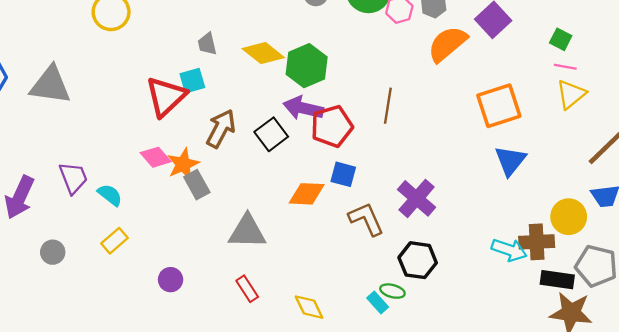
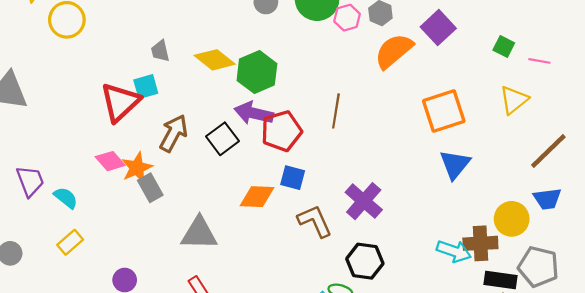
pink line: (565, 67) -> (539, 61), moved

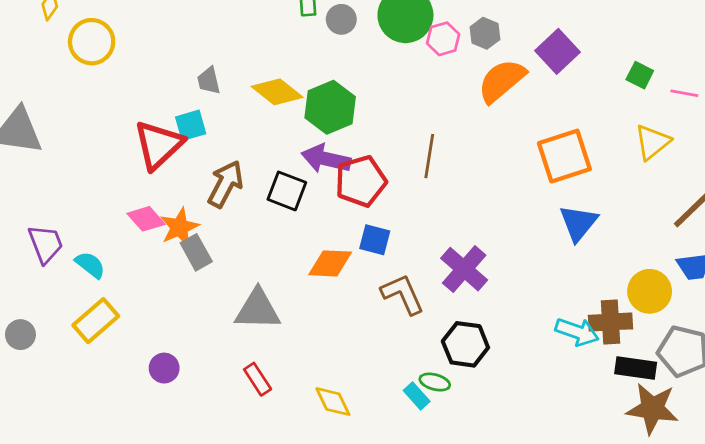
black square: (223, 139) -> (287, 191), turned -32
yellow rectangle: (70, 242) -> (96, 321), size x1.4

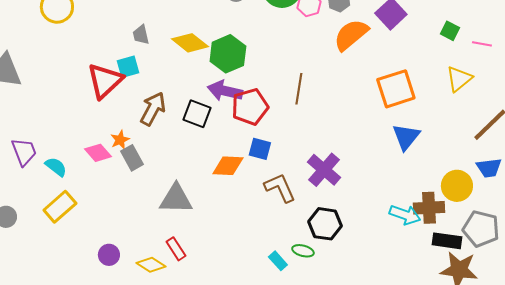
pink diamond: (146, 219) -> (98, 153), moved
orange star: (179, 227) -> (120, 140), size x0.7
purple circle: (164, 368) -> (109, 255), moved
cyan rectangle: (417, 396) -> (278, 261), moved
yellow diamond: (333, 402) -> (151, 265), moved, turned -32

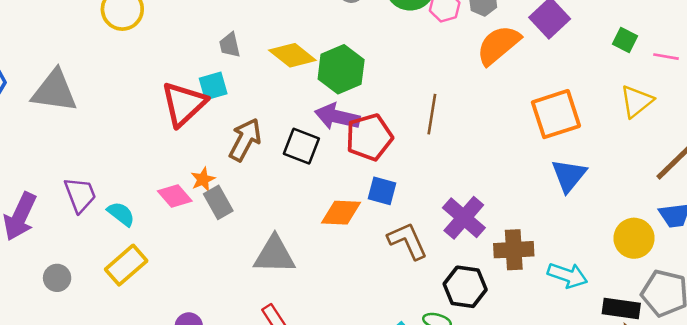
brown cross: (429, 208) -> (514, 250), moved

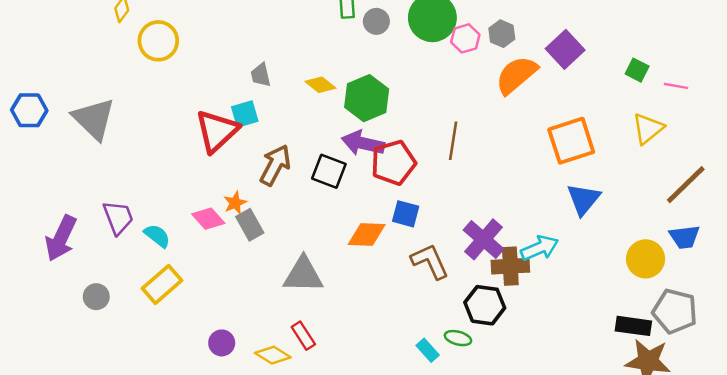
yellow diamond: (292, 55) -> (320, 85), size x0.7
gray triangle: (54, 91) -> (94, 119), turned 36
brown cross: (514, 250) -> (510, 266), moved
cyan arrow: (567, 275) -> (540, 248), moved, turned -42

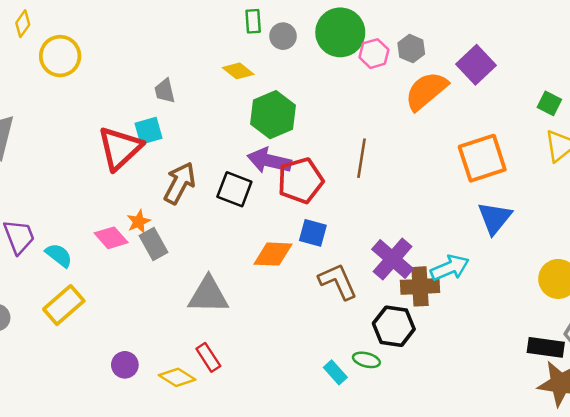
green square: (637, 70) -> (549, 103), moved
yellow diamond: (320, 85) -> (238, 71), moved

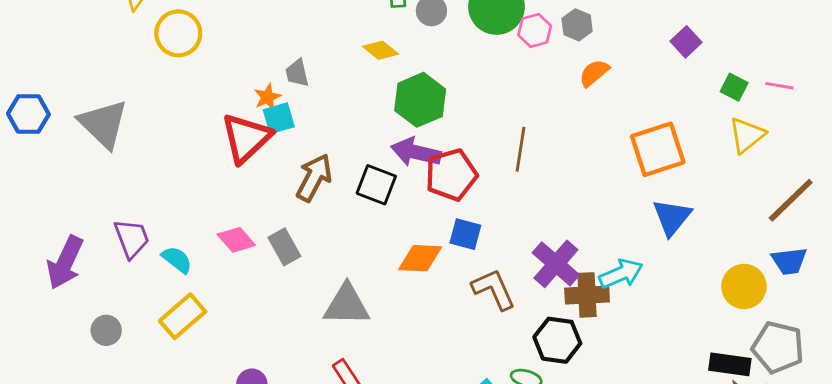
purple square: (476, 65) -> (686, 42), moved, size x0.7
orange semicircle: (426, 91) -> (594, 73), size x0.6
orange star: (139, 222) -> (267, 97), moved

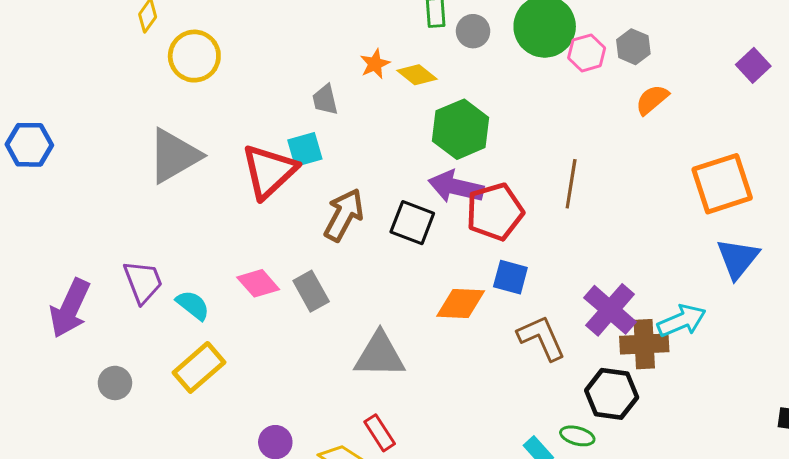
orange star: (267, 97) -> (375, 64), moved
gray triangle: (103, 124) -> (174, 156), moved, turned 46

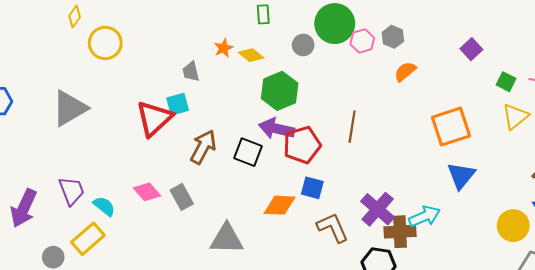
gray circle: (473, 31) -> (303, 45), moved
gray triangle: (174, 156) -> (70, 108), moved
yellow rectangle: (199, 367) -> (88, 239), moved

